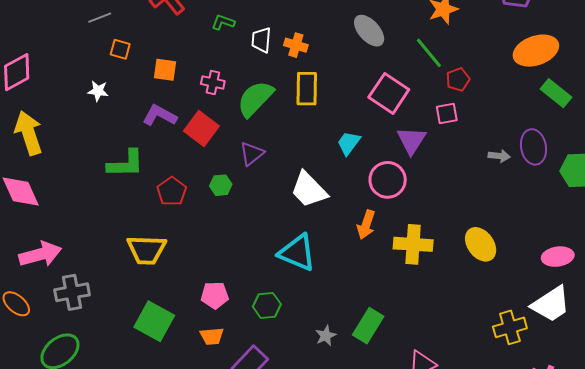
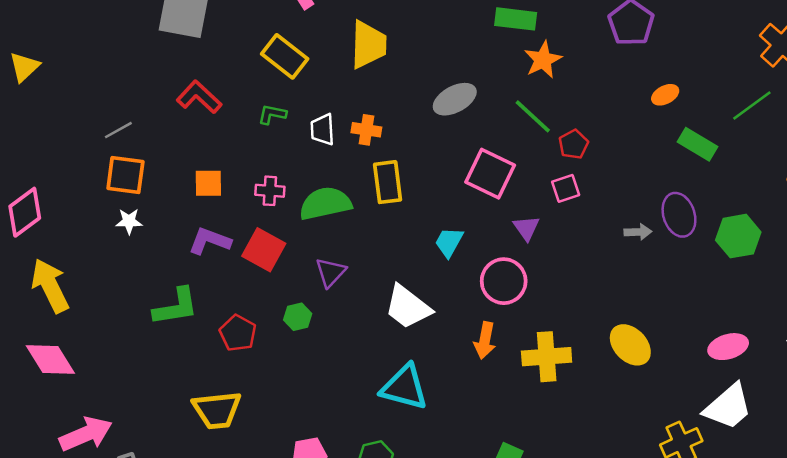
gray ellipse: (369, 31) -> (455, 99), turned -68
orange square: (120, 49) -> (125, 175), moved, size x1.6
orange ellipse: (536, 51) -> (665, 95), size x0.5
green semicircle: (255, 99) -> (325, 203), turned 42
purple triangle: (411, 140) -> (526, 228), size x0.7

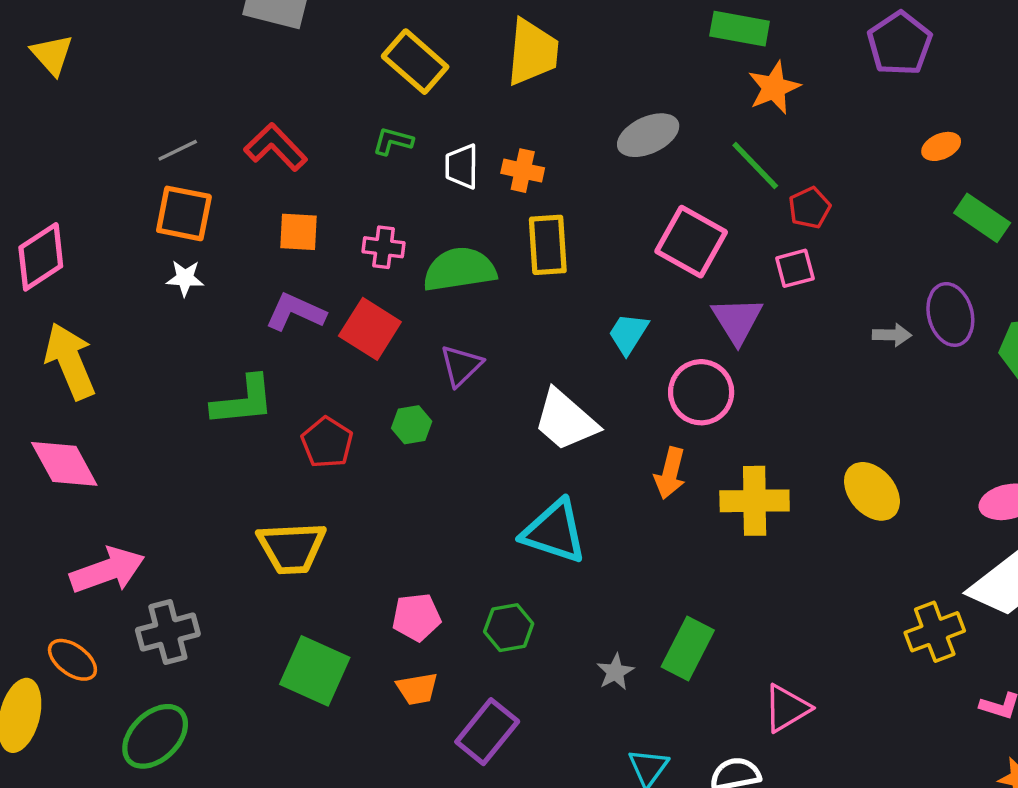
yellow triangle: (24, 67) -> (52, 55), turned -32
red L-shape: (199, 97) -> (276, 147), moved
purple triangle: (526, 228) -> (737, 320), size x1.4

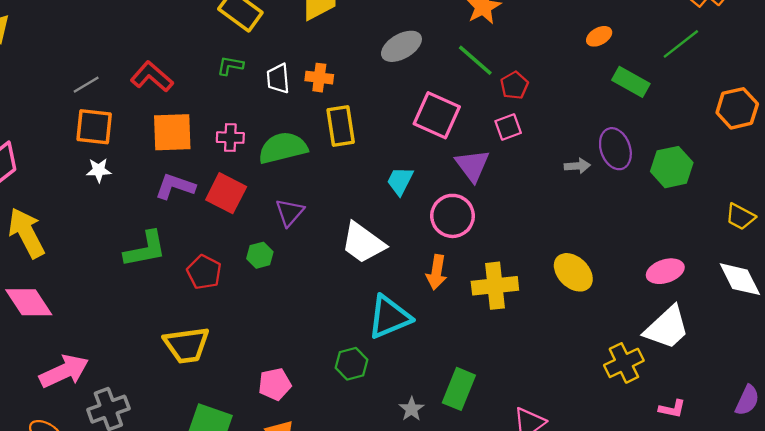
orange square: (299, 232) -> (172, 132), size x1.5
cyan triangle: (554, 532) -> (389, 317), moved, turned -36
green hexagon: (509, 628) -> (351, 364), moved

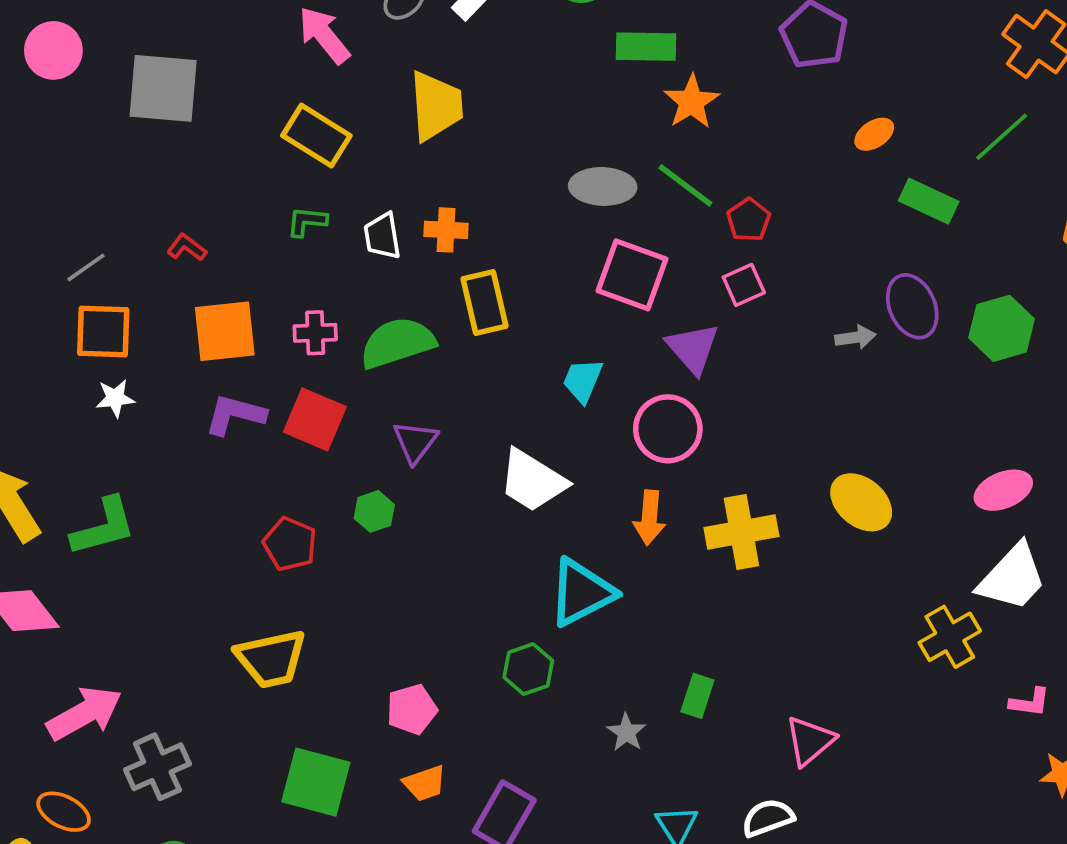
gray ellipse: (401, 46) -> (603, 186), moved, turned 36
red L-shape: (152, 77) -> (187, 247), size x0.6
green L-shape: (145, 249) -> (104, 527), moved
green rectangle: (459, 389) -> (697, 696), size x0.7

